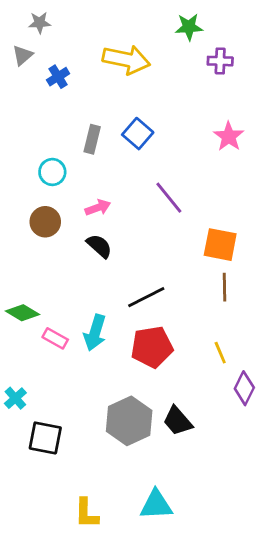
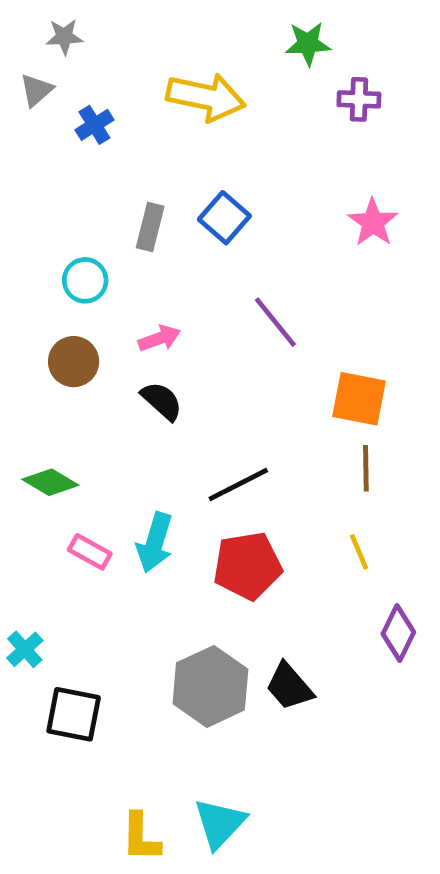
green diamond: (22, 313) -> (50, 482), moved
yellow line: (220, 353) -> (359, 552), moved
cyan triangle: (156, 505) -> (220, 823), moved, turned -44

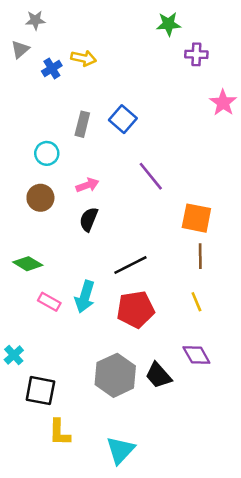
yellow arrow: (206, 97) -> (84, 58), moved, size x0.6
pink star: (373, 222) -> (223, 103), moved
black semicircle: (162, 401) -> (89, 219), turned -110
purple diamond: (398, 633) -> (196, 355), moved, turned -56
yellow L-shape: (141, 837) -> (59, 432), moved

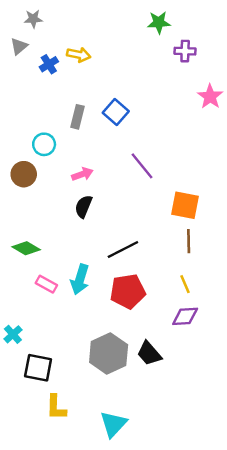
brown circle: (40, 198) -> (24, 174), moved
purple diamond: (196, 355) -> (185, 316), moved, turned -64

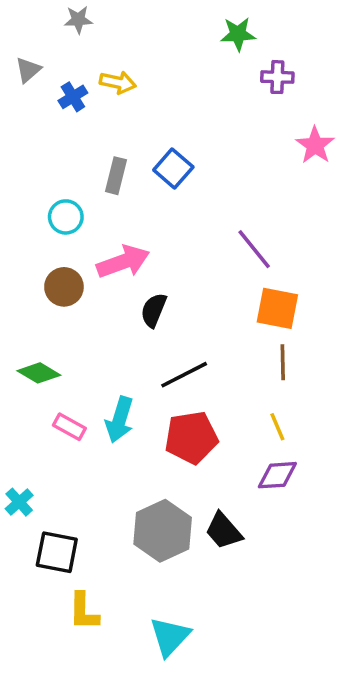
gray star: (33, 19) -> (78, 20), moved
purple line: (142, 166) -> (254, 249), moved
brown circle: (24, 174) -> (64, 287), moved
pink arrow: (82, 174) -> (123, 262), size x1.6
black semicircle: (83, 206) -> (154, 310), moved

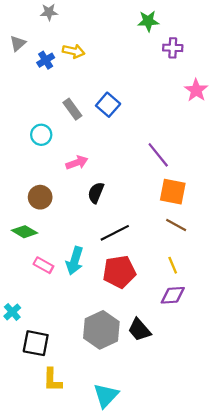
gray rectangle: (116, 176) -> (72, 109), turned -50
pink arrow: (123, 262) -> (77, 163), size x0.7
brown circle: (64, 287) -> (40, 197), moved
brown line: (283, 362) -> (176, 225), turned -60

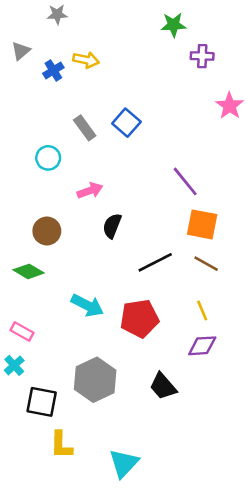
black line: (115, 233) -> (155, 262), moved
cyan arrow: (75, 261) -> (87, 305), turned -80
pink rectangle: (43, 265) -> (22, 331), moved
gray hexagon: (101, 330) -> (95, 380), moved

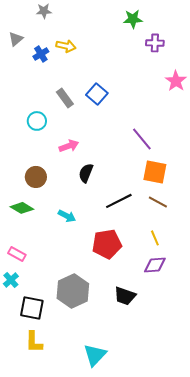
cyan arrow: (87, 305) -> (67, 216), moved, size x0.7
black trapezoid: (163, 386) -> (125, 296), turned -30
yellow L-shape: (61, 445) -> (34, 342), moved

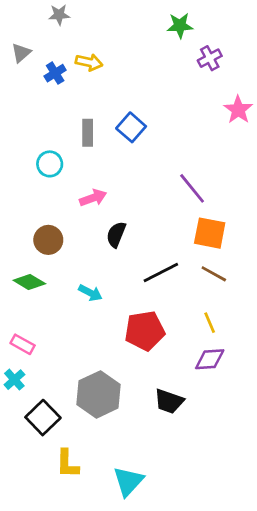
purple cross: (155, 43) -> (210, 58), turned -30
gray rectangle: (65, 98) -> (88, 133), turned 36
black square: (32, 308) -> (43, 418), turned 35
yellow L-shape: (34, 342) -> (67, 464), moved

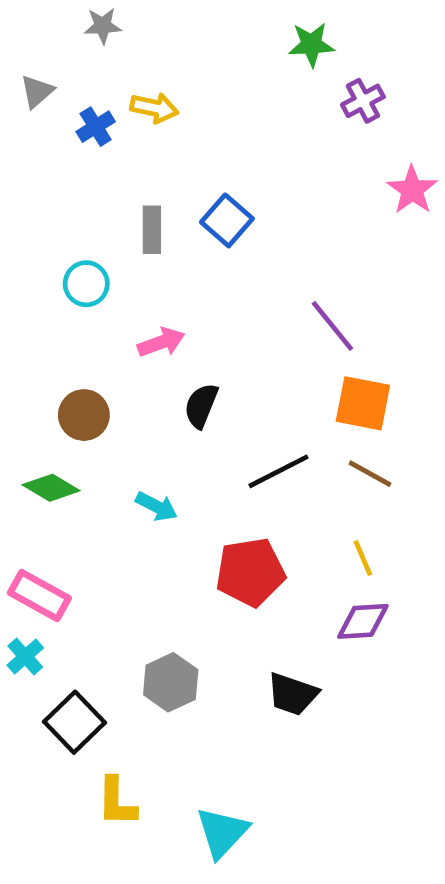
pink rectangle: (23, 344) -> (39, 596), size x1.4
gray hexagon: (99, 394) -> (171, 682), size x0.7

